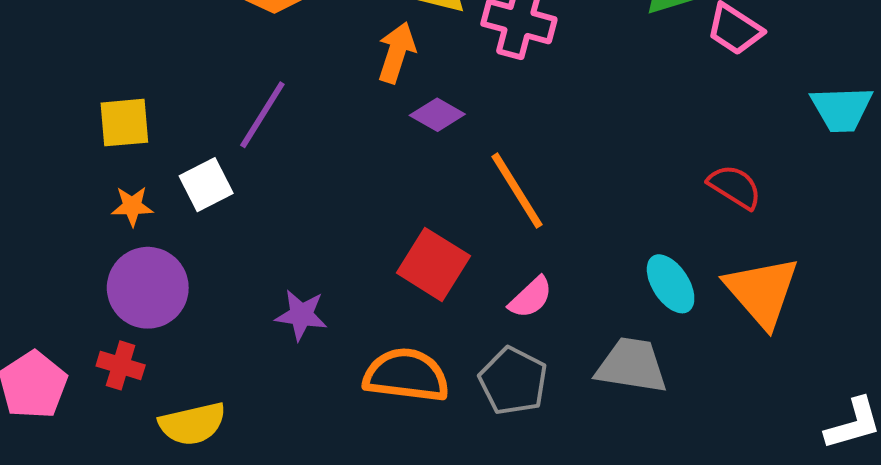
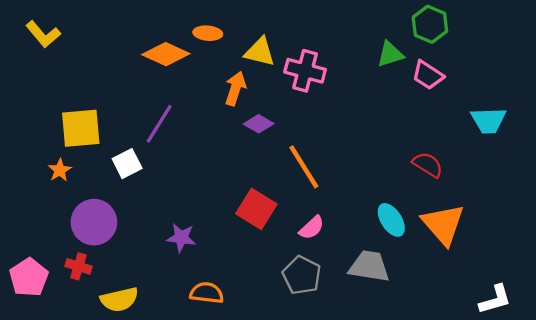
yellow square: (124, 123) -> (81, 128), size x1.4
orange star: (132, 206) -> (60, 170), moved, turned -30
orange semicircle: (406, 375) -> (207, 293), moved, size x0.7

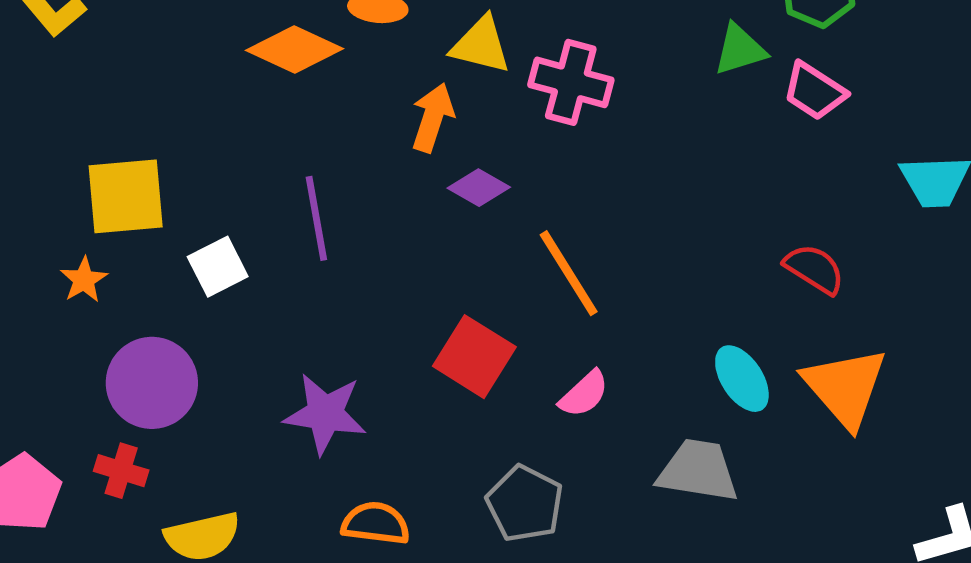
purple line: (159, 124) -> (316, 218), moved, turned -42
purple star: (181, 238) -> (325, 414), size x1.4
gray pentagon: (302, 275) -> (525, 504), moved

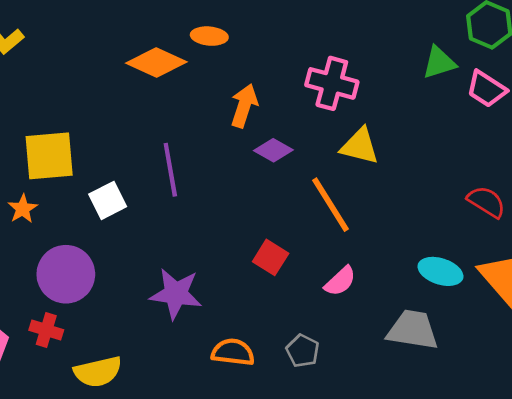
yellow triangle: (481, 45) -> (360, 146), moved
red square: (474, 357) -> (271, 257), size x0.7
cyan ellipse: (742, 379) -> (441, 271), turned -39
gray pentagon: (525, 504) -> (303, 351), size x0.7
orange semicircle: (376, 523) -> (233, 352), moved

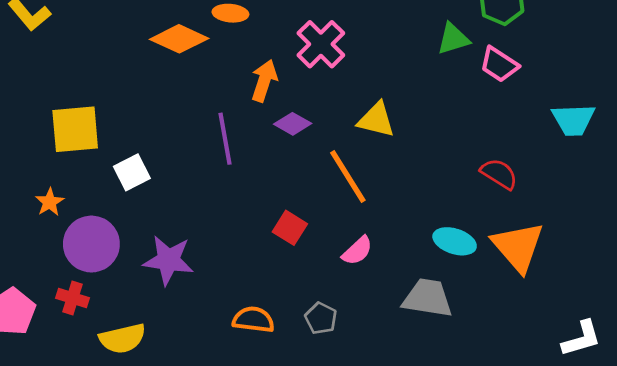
pink cross: (332, 83) -> (321, 44), moved, turned 30
purple line: (170, 170) -> (225, 139), moved
orange star: (23, 209) -> (50, 202), moved
purple star: (176, 294) -> (168, 260), moved

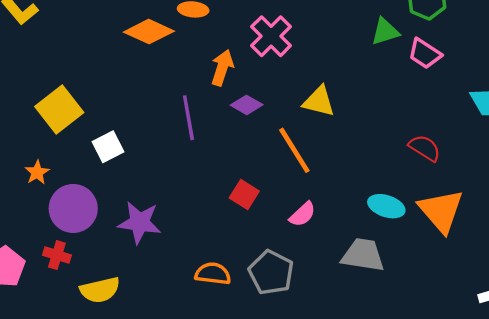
yellow square: (75, 129) -> (59, 110), turned -33
gray pentagon: (321, 318) -> (271, 273), size x1.6

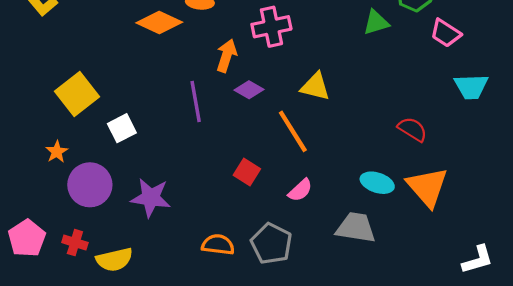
pink cross: (271, 36) -> (271, 27), turned 33
pink trapezoid: (425, 54) -> (446, 33), moved
red cross: (57, 255) -> (75, 243), moved

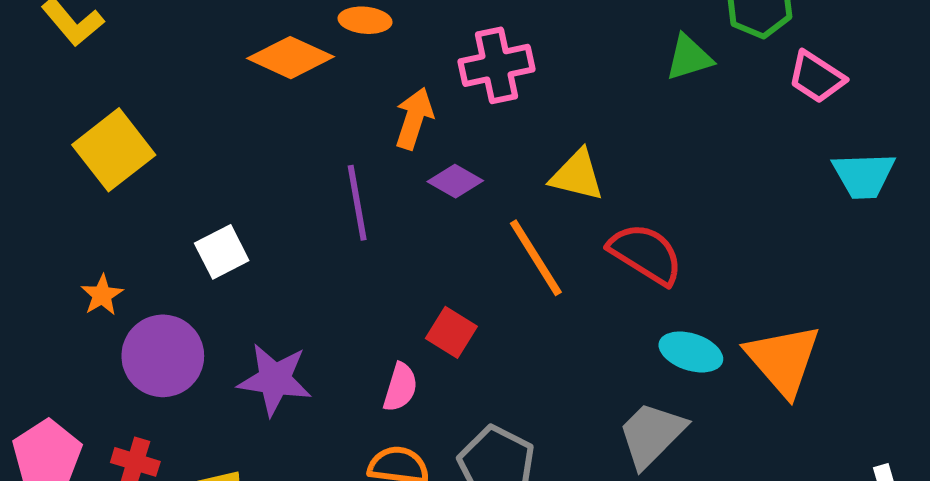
yellow square: (77, 94) -> (114, 150), moved
red semicircle: (412, 129) -> (646, 254), moved, size x1.4
pink semicircle: (300, 190) -> (400, 387), moved, turned -30
gray trapezoid: (356, 228) -> (652, 434), turned -54

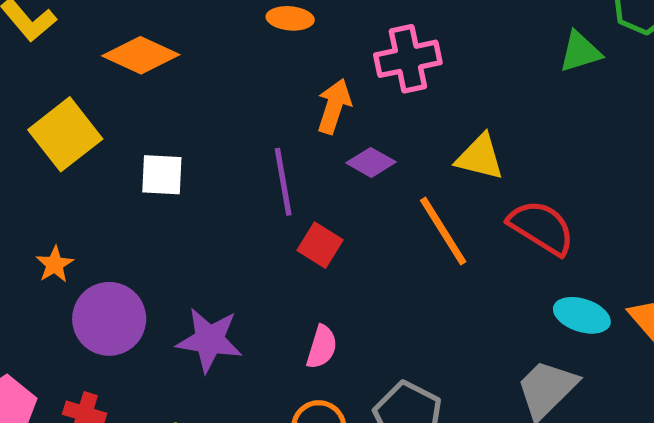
orange diamond: (290, 58) -> (141, 55), moved
white square: (222, 252) -> (162, 175), moved, turned 30
red square: (451, 332) -> (320, 245), moved

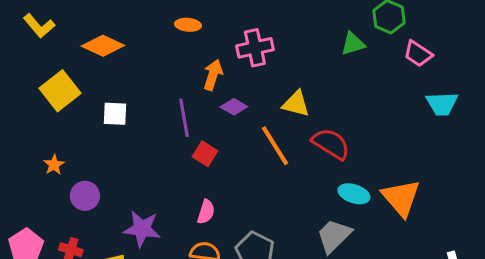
purple circle: (109, 319) -> (85, 196), size x0.7
purple star: (209, 340) -> (142, 229), moved

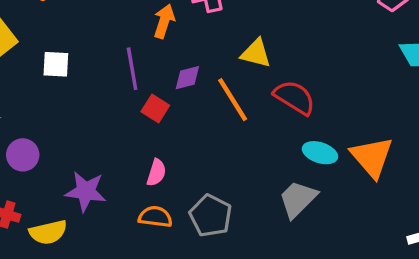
purple diamond: (234, 107) -> (187, 78), moved, turned -44

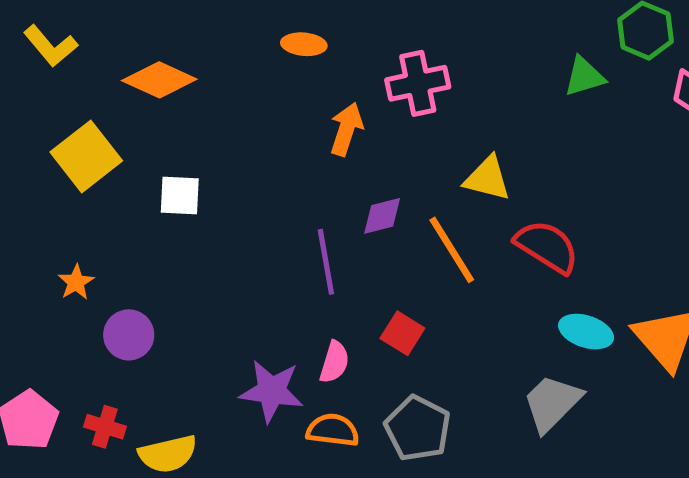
purple line: (132, 69) -> (326, 262), moved
red square: (155, 108) -> (402, 333), moved
purple star: (86, 191) -> (272, 391), moved

